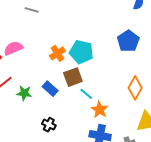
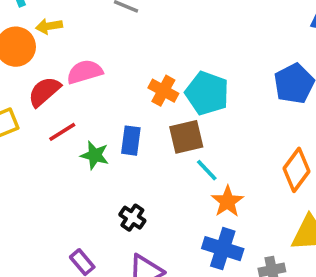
orange cross: (57, 53) -> (163, 91), turned -35
blue rectangle: (50, 89) -> (131, 141), moved, turned 49

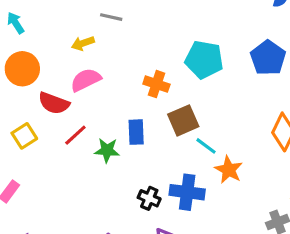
yellow arrow: (49, 26) -> (83, 43), moved
red semicircle: (44, 92) -> (54, 103), turned -108
cyan pentagon: (207, 93) -> (204, 60), moved
blue cross: (223, 249) -> (187, 192), moved

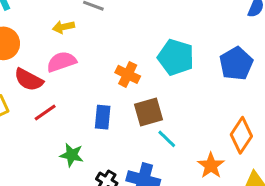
green star: (107, 150) -> (72, 155), moved
orange star: (229, 170) -> (211, 166), moved

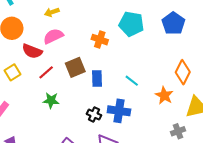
brown square: (148, 112) -> (75, 67), moved
blue rectangle: (103, 117) -> (97, 79), moved
green star: (72, 155) -> (51, 100), moved

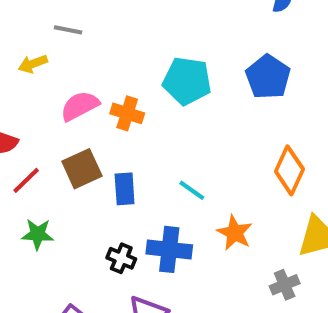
pink semicircle: (53, 36) -> (80, 106), moved
orange star: (164, 95) -> (235, 233), moved

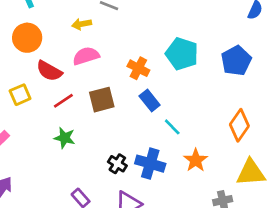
pink semicircle: (80, 106) -> (86, 56), moved
blue rectangle: (125, 189) -> (150, 101), moved, turned -45

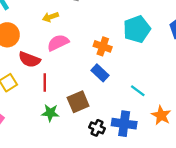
cyan pentagon: (182, 54) -> (137, 29), turned -30
brown square: (102, 100) -> (78, 102), moved
red line: (63, 101) -> (45, 82), turned -48
blue rectangle: (150, 101) -> (100, 73), moved

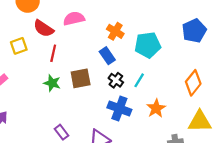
cyan pentagon: (137, 29) -> (148, 45), moved
cyan line: (138, 91) -> (139, 80), turned 72
black cross: (97, 128) -> (116, 80), moved

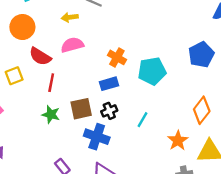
blue rectangle: (107, 56) -> (109, 84), turned -70
black cross: (116, 80) -> (109, 111), moved, turned 32
cyan line: (139, 80) -> (143, 120), moved
orange star: (156, 108) -> (178, 141), moved
blue cross: (119, 109) -> (97, 137), moved

